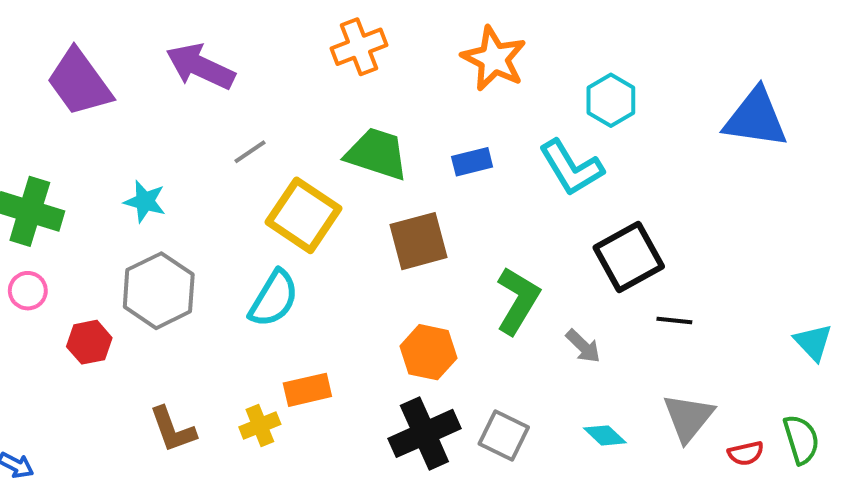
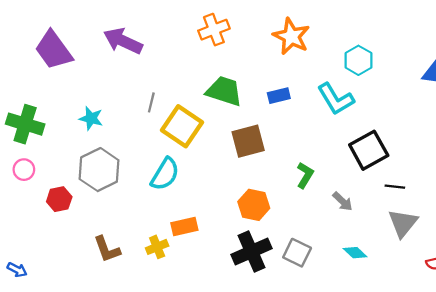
gray line: (250, 152) -> (151, 102), moved, turned -42
green L-shape: (518, 301) -> (305, 175), size x0.7
gray triangle: (688, 418) -> (403, 223), moved

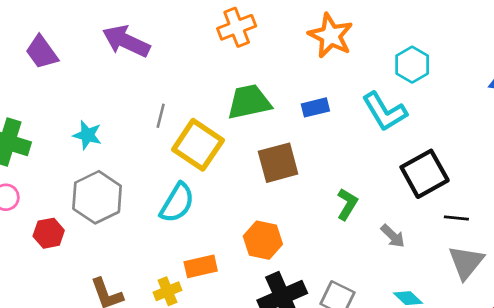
purple trapezoid: (53, 50) -> (42, 52), size x0.7
green trapezoid: (224, 91) -> (249, 102), turned -30
orange hexagon: (254, 205) -> (263, 240), moved

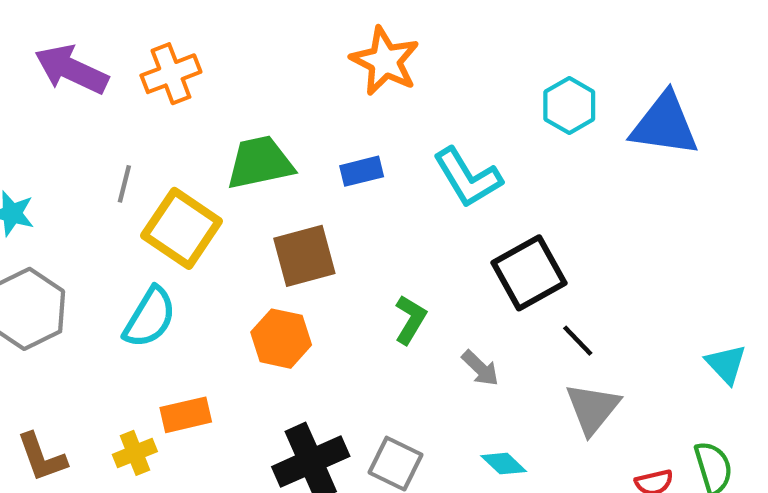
orange cross: (237, 27) -> (171, 74), moved
cyan hexagon: (412, 65) -> (569, 106), moved
black line: (456, 218) -> (578, 341), turned 40
orange hexagon: (263, 240) -> (281, 339), moved

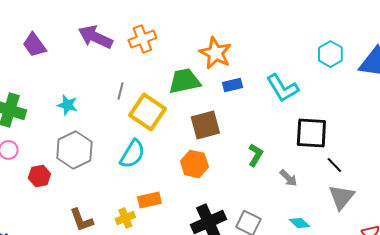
orange star: (385, 61) -> (215, 53), moved
black square: (529, 273) -> (311, 133), turned 32

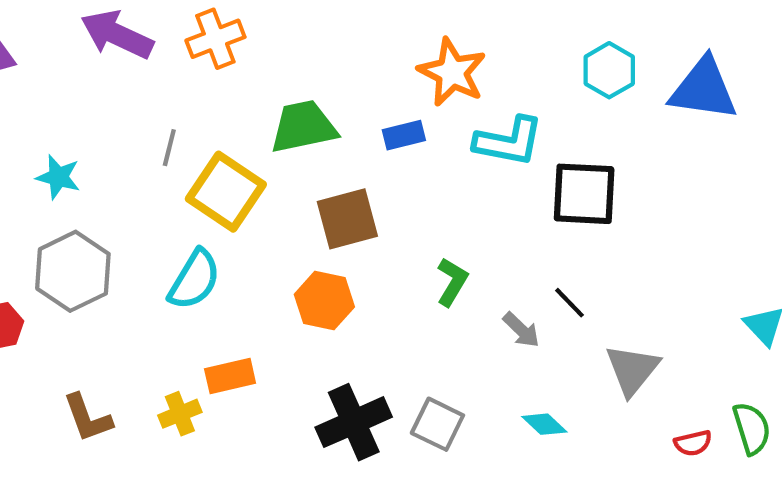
orange star: (215, 53) -> (452, 72), moved
cyan L-shape: (282, 88) -> (509, 141), turned -48
black square: (311, 133) -> (584, 194), moved
black line: (334, 165) -> (569, 303), moved

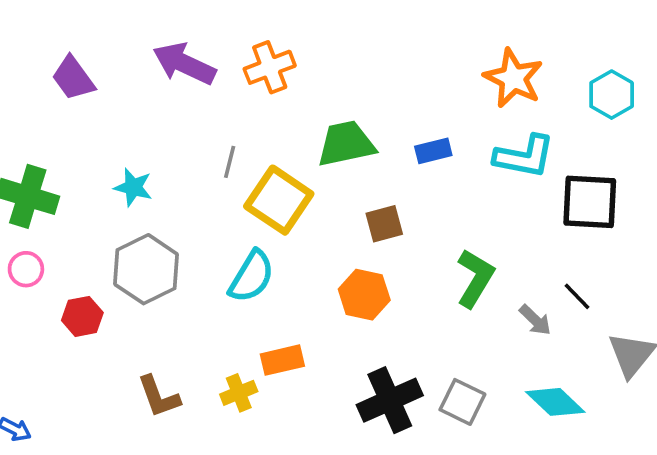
orange star: (452, 72) -> (513, 78), moved
brown square: (347, 219) -> (384, 224), size x0.7
green L-shape: (452, 282) -> (475, 278), size x1.4
cyan diamond: (544, 424) -> (555, 402), size x1.5

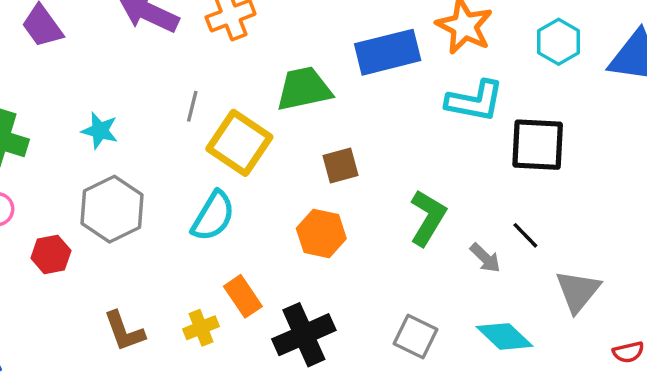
blue rectangle: (433, 151) -> (388, 52), moved, size x1.8
orange rectangle: (282, 360) -> (243, 296), turned 69
black cross: (390, 400) -> (304, 335), moved

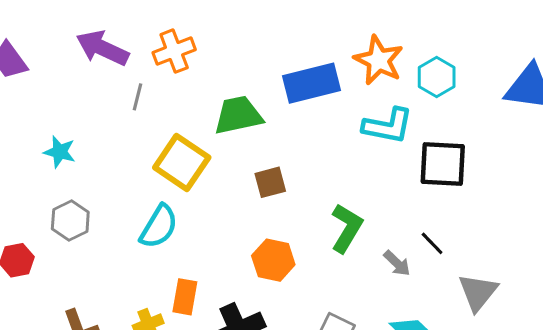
cyan hexagon: (559, 42) -> (437, 77), moved
gray line: (192, 106) -> (137, 97), moved
gray hexagon: (112, 209) -> (70, 221), size x0.7
orange hexagon: (321, 234) -> (273, 260), moved
orange rectangle: (243, 296) -> (185, 297), turned 44

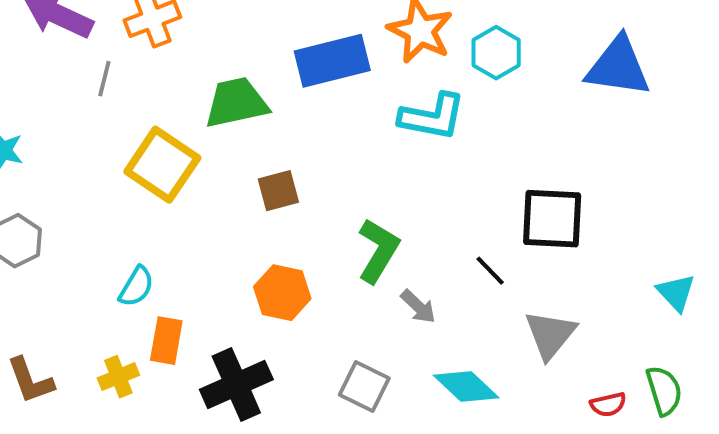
black square: (443, 164) -> (552, 219), moved
cyan semicircle: (159, 227) -> (136, 287), moved, size x0.7
gray arrow: (397, 263) -> (418, 307), moved

